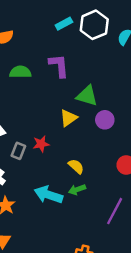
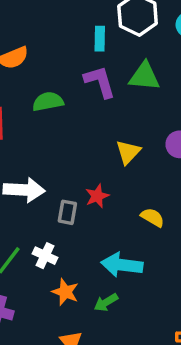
cyan rectangle: (64, 24) -> (100, 39), moved, turned -49
green triangle: (87, 96) -> (144, 76), moved
green arrow: (77, 190) -> (106, 302), moved

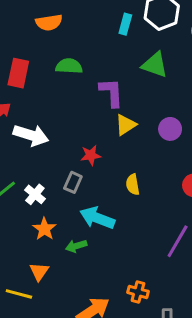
purple L-shape: (100, 82) -> (111, 92), moved
gray rectangle: (67, 212) -> (73, 182), moved
yellow semicircle: (152, 217) -> (133, 184), turned -144

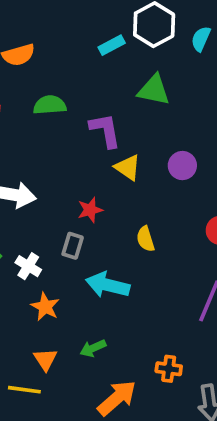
cyan rectangle: (125, 24) -> (112, 45), turned 54
yellow triangle: (126, 125) -> (128, 167), turned -45
green arrow: (76, 246) -> (93, 348), moved

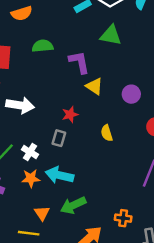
purple circle: (182, 166) -> (131, 94), moved
cyan arrow: (108, 285) -> (59, 175), moved
orange star: (45, 307) -> (31, 178), moved, turned -30
green arrow: (93, 348) -> (73, 205), size x1.5

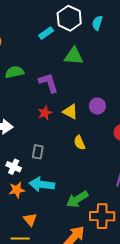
yellow triangle: (94, 86) -> (70, 112), moved
red star: (70, 115) -> (45, 113), moved
green arrow: (73, 205) -> (77, 199), moved
orange cross: (123, 218) -> (102, 216), size x1.6

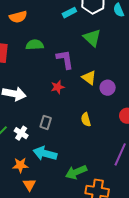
cyan semicircle: (97, 23) -> (119, 10), turned -48
green triangle: (74, 56) -> (92, 38), turned 30
yellow triangle: (70, 112) -> (89, 78), moved
orange star: (17, 190) -> (20, 165), moved

